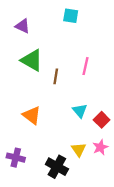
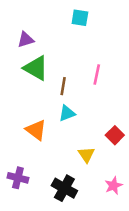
purple triangle: (23, 26) -> (26, 40), moved, turned -42
cyan triangle: (80, 111) -> (67, 113), moved, turned 49
pink star: (100, 147) -> (113, 186), moved
yellow triangle: (79, 150) -> (86, 155), moved

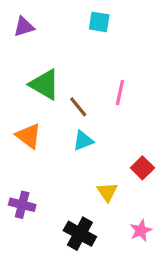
purple triangle: (26, 40) -> (24, 27), moved
brown line: (63, 86) -> (78, 107), turned -48
orange triangle: (36, 130) -> (29, 136), moved
purple cross: (18, 178) -> (22, 205), moved

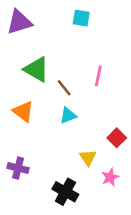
purple triangle: (24, 27) -> (19, 22), size x1.5
pink star: (141, 230) -> (110, 177), moved

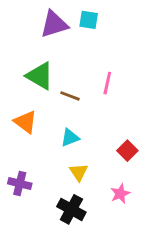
purple triangle: (19, 22) -> (54, 24), moved
brown line: (64, 88) -> (70, 96), turned -30
cyan triangle: (68, 115) -> (70, 138), moved
yellow triangle: (88, 158) -> (79, 172), moved

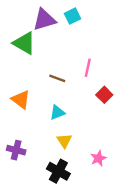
cyan square: (89, 20) -> (73, 16), turned -35
green triangle: (40, 76) -> (24, 43), moved
red square: (127, 151) -> (104, 95), moved

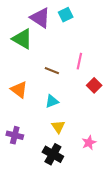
purple triangle: (44, 20) -> (40, 18), turned 50

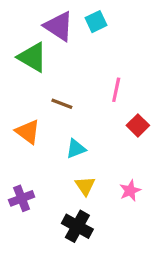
brown line: (52, 71) -> (62, 104), moved
purple cross: (15, 135) -> (22, 198), turned -35
pink star: (89, 143) -> (130, 191), moved

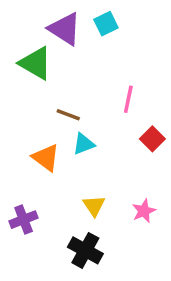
orange triangle: (28, 132) -> (46, 158), moved
cyan triangle: (76, 149) -> (84, 144), moved

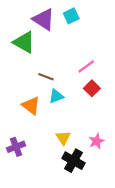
pink line: (128, 99) -> (86, 66), turned 42
red square: (152, 139) -> (92, 88), moved
black cross: (85, 250) -> (74, 161), moved

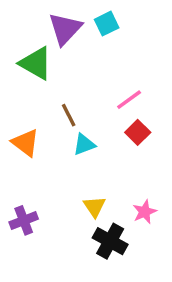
purple triangle: (44, 19) -> (65, 29), turned 40
brown line: (46, 77) -> (69, 115), turned 42
orange triangle: (31, 105) -> (25, 143), moved

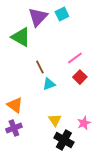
orange triangle: (25, 143) -> (15, 105), moved

